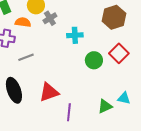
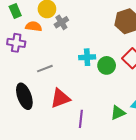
cyan cross: (75, 35) -> (87, 57), moved
gray line: (26, 57) -> (45, 69), moved

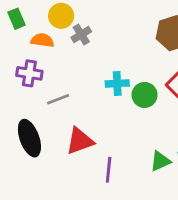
purple cross: (16, 43) -> (29, 73), moved

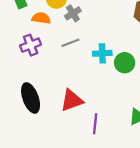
purple cross: (29, 73) -> (31, 45), turned -30
gray line: (58, 99) -> (71, 43), moved

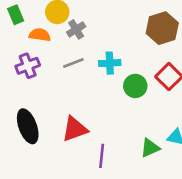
cyan cross: (102, 53) -> (110, 63), moved

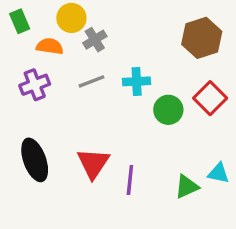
red triangle: (75, 129) -> (93, 163), turned -36
purple line: (102, 156) -> (130, 180), moved

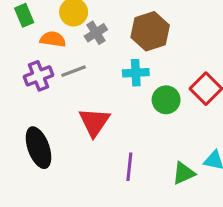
brown hexagon: (202, 38) -> (150, 31), moved
gray line: (91, 81) -> (74, 71), moved
red triangle: (93, 163) -> (94, 122), moved

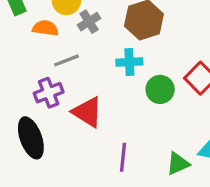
purple cross: (38, 76) -> (49, 93), moved
red triangle: (94, 122) -> (87, 112), turned -32

